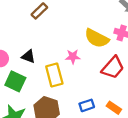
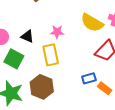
pink star: (73, 57) -> (57, 32), moved
blue rectangle: (87, 105) -> (89, 78), moved

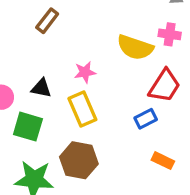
blue rectangle: (89, 78) -> (146, 119), moved
orange rectangle: (105, 88) -> (163, 161), moved

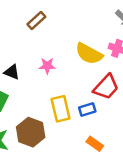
brown rectangle: (47, 21) -> (36, 21), moved
yellow rectangle: (82, 109) -> (61, 109), moved

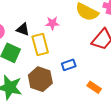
yellow rectangle: (61, 109) -> (40, 45), moved
blue rectangle: (87, 110) -> (69, 65), moved

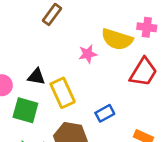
pink star: (52, 23) -> (88, 54), moved

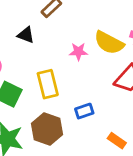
black triangle: (36, 77) -> (26, 35), moved

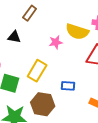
yellow rectangle: (48, 84) -> (37, 71), turned 55
blue rectangle: (84, 111) -> (68, 86), turned 32

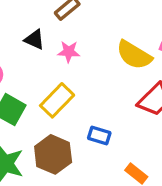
pink star: (56, 42) -> (69, 52), moved

